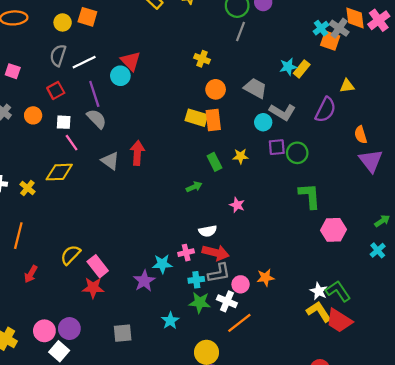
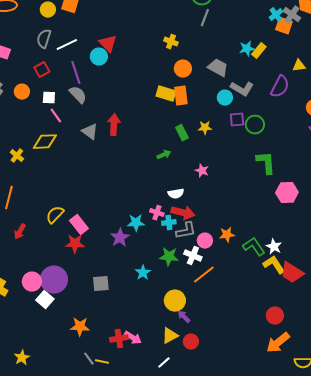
pink cross: (186, 253) -> (157, 213), turned 32
cyan cross: (196, 280) -> (169, 223), moved
green L-shape: (338, 291) -> (254, 247), moved
purple circle: (69, 329) -> (54, 280), size x1.4

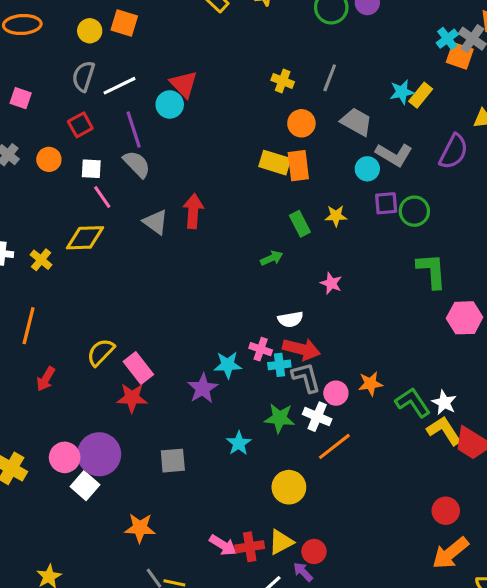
gray line: (205, 18) -> (330, 78), moved
gray L-shape: (186, 231) -> (306, 377), turned -95
purple arrow: (184, 317) -> (303, 572), moved
red cross: (119, 339) -> (250, 547), moved

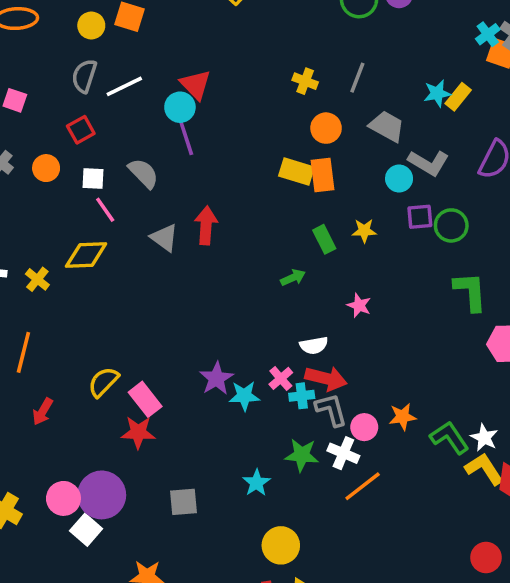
purple line: (134, 130) -> (185, 135), moved
pink cross: (261, 349) -> (281, 378), turned 30
purple star: (203, 388) -> (216, 378), moved
yellow circle: (289, 487) -> (281, 545), moved

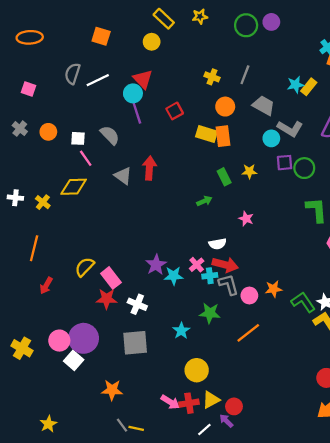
yellow circle: (91, 25) -> (152, 42), moved
red square: (81, 130) -> (175, 111), moved
white cross: (343, 453) -> (137, 304), moved
gray square: (183, 502) -> (135, 343), size x1.4

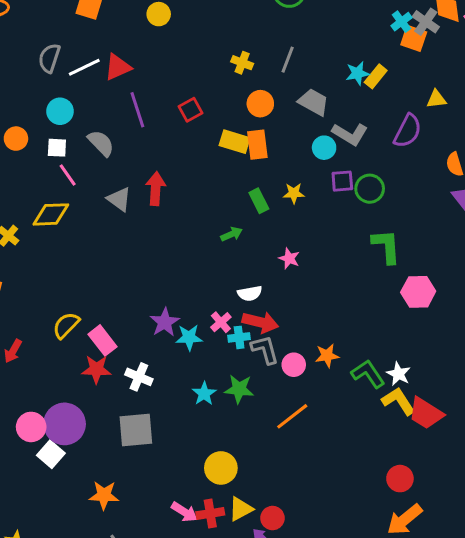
red triangle: (143, 79) -> (118, 67), moved, turned 50
cyan circle: (133, 93) -> (60, 111), moved
cyan star: (181, 331) -> (204, 394), moved

